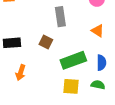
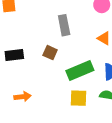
orange arrow: (21, 73) -> (22, 97), moved, turned -112

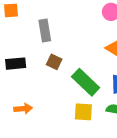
gray rectangle: (64, 25) -> (45, 31), moved
green rectangle: (80, 71) -> (86, 82), turned 65

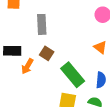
orange arrow: (23, 109) -> (27, 66), moved, turned 119

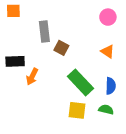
brown square: (47, 53) -> (61, 48), moved

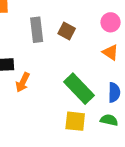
pink circle: (108, 17) -> (111, 22), moved
brown square: (61, 48) -> (67, 31), moved

